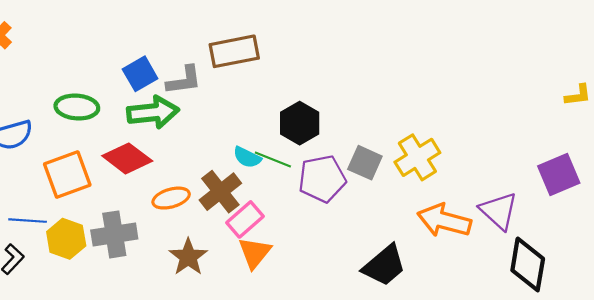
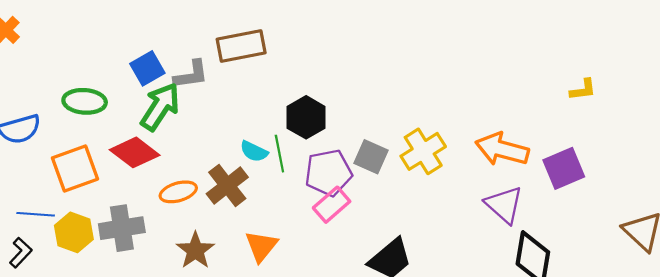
green arrow: (153, 112) -> (160, 107), turned -51
green line: (273, 159) -> (279, 154), turned 57
pink rectangle: (245, 219) -> (332, 205), moved
orange arrow: (444, 221) -> (502, 149), moved

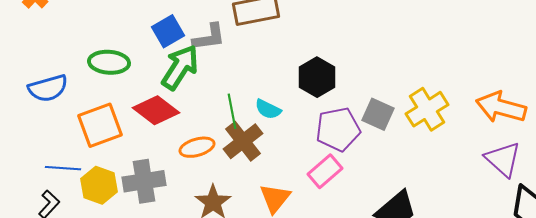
green line: (279, 154) -> (232, 111), moved
pink rectangle: (332, 205) -> (325, 171), moved

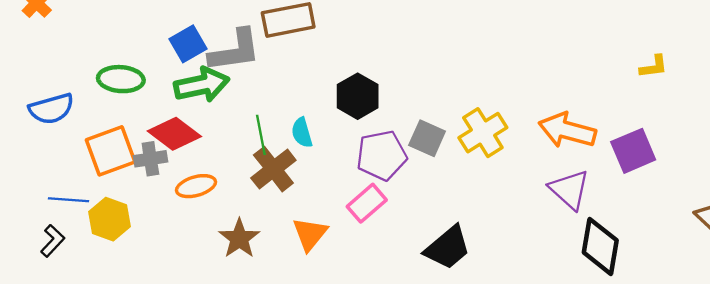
gray L-shape: (209, 37) -> (235, 51), size x1.4
green arrow: (180, 67) -> (202, 85), turned 45
cyan semicircle: (268, 109) -> (302, 133), turned 48
orange ellipse: (197, 147) -> (196, 186), moved
gray cross: (144, 181) -> (150, 159), moved, size x0.7

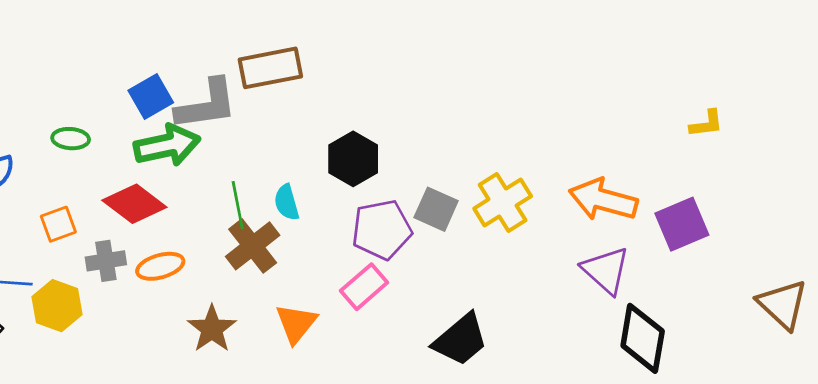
green ellipse: (121, 79) -> (71, 139), size x0.7
orange square: (111, 151) -> (58, 224), size x0.6
gray cross: (150, 159) -> (106, 261), moved

